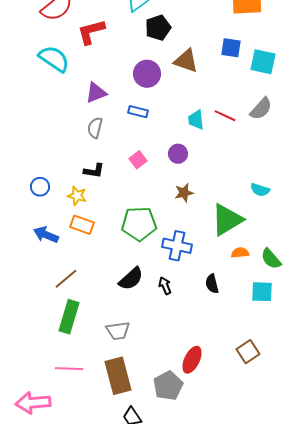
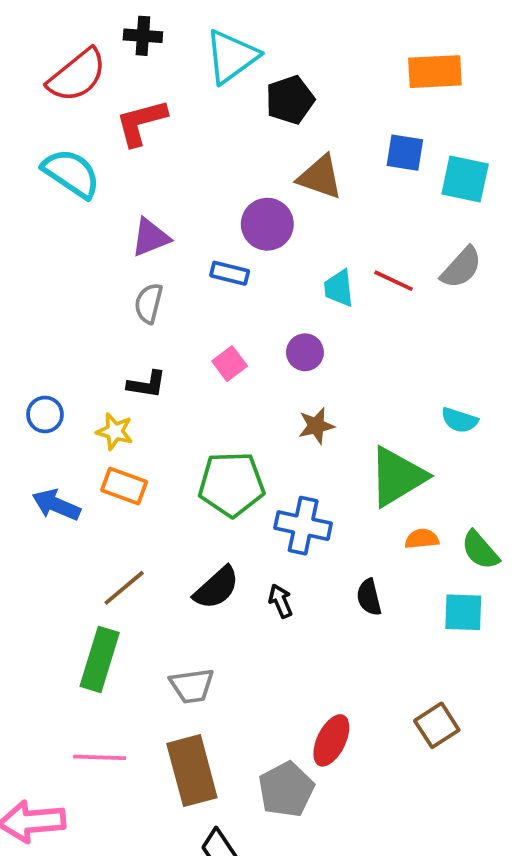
black pentagon: (158, 28) -> (290, 100), moved
purple circle: (147, 74) -> (267, 224), moved
brown line: (66, 279) -> (124, 588), moved

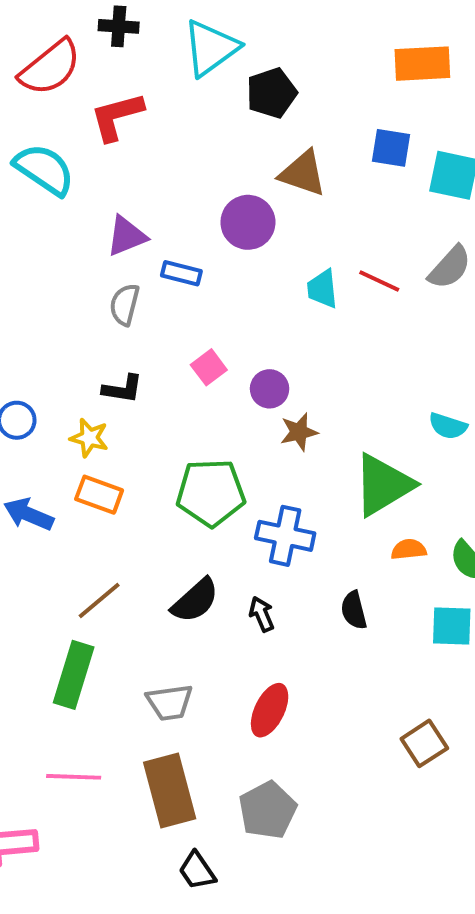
blue rectangle: (230, 273) -> (181, 273), moved
purple circle: (305, 352) -> (270, 389), moved
red ellipse: (331, 740) -> (270, 710), moved

